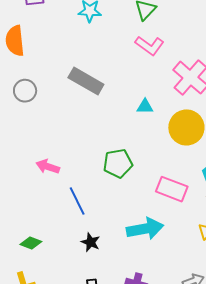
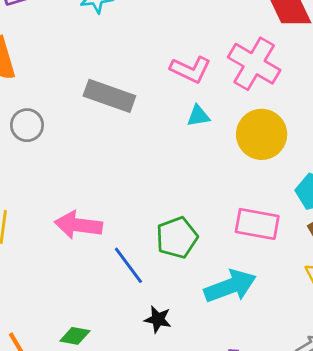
pink L-shape: (150, 46) -> (191, 69), moved
green pentagon: (118, 163) -> (177, 238), moved
pink arrow: (48, 167) -> (78, 225), size x1.4

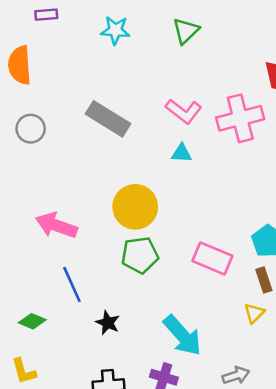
pink cross: (254, 64) -> (240, 118), turned 33
yellow circle: (262, 134) -> (135, 207), moved
blue line: (128, 265) -> (72, 284), moved
cyan arrow: (230, 286) -> (183, 335), moved, turned 57

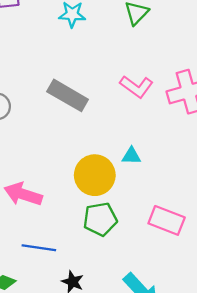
cyan triangle: (182, 153) -> (131, 156), moved
blue line: (72, 284) -> (39, 248), turned -56

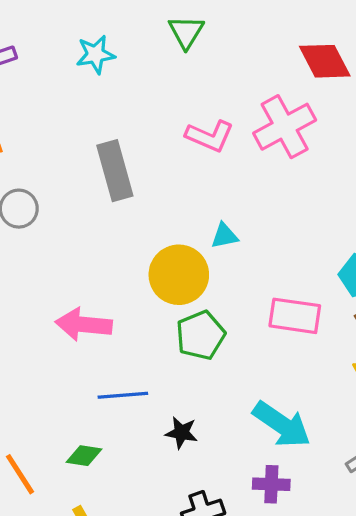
gray rectangle: (68, 95) -> (115, 171), turned 57

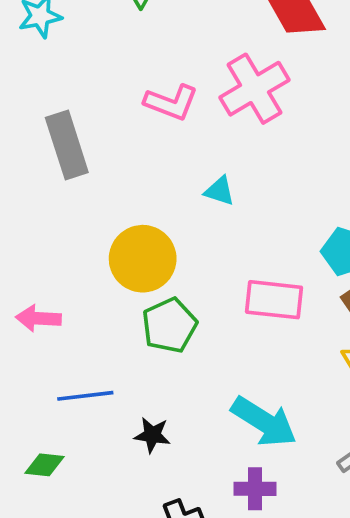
cyan triangle: (224, 236) -> (220, 191), moved, turned 32
pink arrow: (84, 324) -> (38, 318), size x0.7

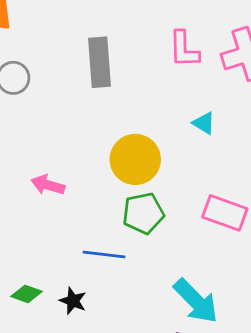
pink L-shape: (171, 102) -> (184, 49), turned 54
blue line: (85, 396) -> (104, 254), moved
black star: (152, 435) -> (73, 301), moved

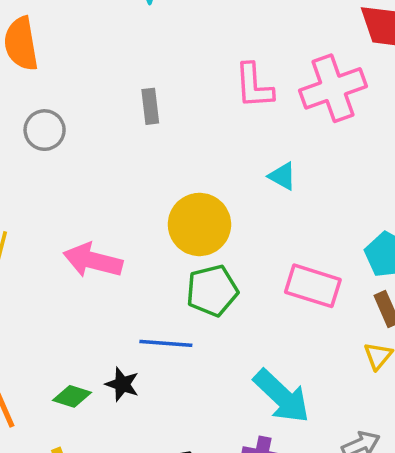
gray rectangle: (99, 62) -> (150, 106), size x0.6
pink arrow: (48, 185) -> (93, 260), size x1.4
black star: (73, 301) -> (122, 384), moved

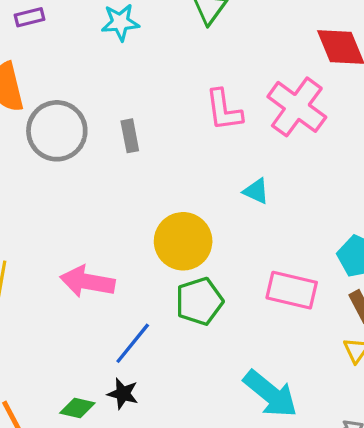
pink cross: (333, 88) -> (297, 107), turned -30
gray circle: (45, 130) -> (57, 131), moved, size x1.6
blue line: (166, 343) -> (133, 343), moved, turned -51

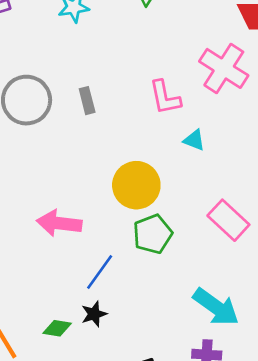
pink L-shape: (224, 110) -> (165, 97), moved
pink rectangle: (292, 290) -> (228, 220), turned 33
black star: (123, 394) -> (94, 314), turned -30

